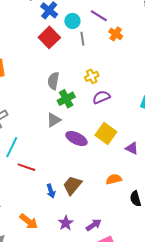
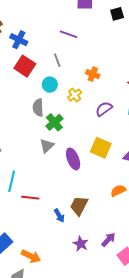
cyan circle: (72, 21) -> (50, 85), moved
orange cross: (116, 34) -> (93, 74), moved
purple semicircle: (101, 97) -> (104, 109), moved
purple ellipse: (76, 139) -> (73, 159), turned 55
orange arrow: (29, 221) -> (31, 256), moved

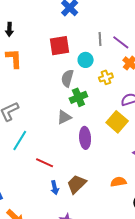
purple line: (69, 34) -> (121, 42), moved
red square: (25, 66) -> (59, 46), moved, turned 30
yellow square: (101, 148) -> (117, 122), moved
red line: (30, 198) -> (45, 163), moved

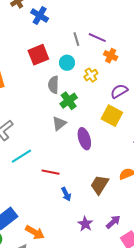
cyan line: (20, 140) -> (21, 156), turned 40
brown trapezoid: (77, 184) -> (100, 185), moved

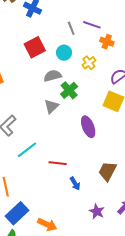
gray semicircle: (53, 85) -> (53, 76), turned 78
gray triangle: (59, 123) -> (51, 106), moved

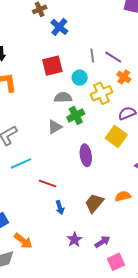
yellow cross: (89, 63) -> (101, 93), size x1.5

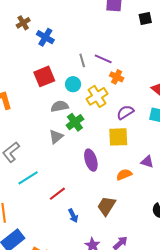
yellow square: (116, 137) -> (118, 137), turned -30
red line: (48, 183) -> (57, 194), turned -48
orange semicircle: (123, 196) -> (124, 175), moved

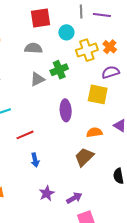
purple line: (103, 59) -> (102, 15), turned -30
orange cross: (117, 77) -> (110, 47), moved
gray semicircle: (60, 106) -> (33, 48), moved
brown trapezoid: (106, 206) -> (84, 157), moved

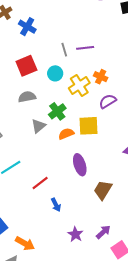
yellow square: (98, 94) -> (89, 126), moved
purple ellipse: (66, 110) -> (80, 165), moved
orange semicircle: (94, 132) -> (66, 134), moved

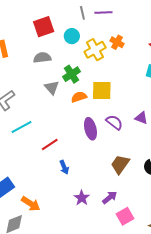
purple semicircle: (108, 101) -> (114, 122), moved, turned 66
gray triangle: (38, 126) -> (52, 87), turned -35
brown trapezoid: (103, 190) -> (120, 164), moved

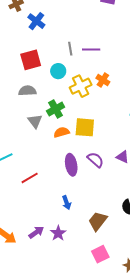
brown trapezoid: (120, 164) -> (98, 221), moved
blue arrow: (64, 167) -> (67, 203), moved
purple arrow: (110, 197) -> (36, 232), moved

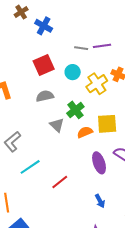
gray line: (70, 49) -> (81, 48), turned -64

